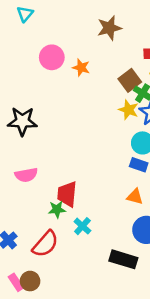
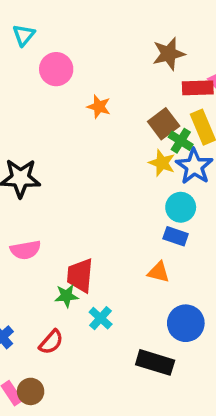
brown star: (109, 28) -> (169, 54), moved
pink circle: (52, 57) -> (56, 69), moved
orange triangle: (135, 197) -> (158, 272), moved
red semicircle: (45, 244) -> (51, 342), size x0.7

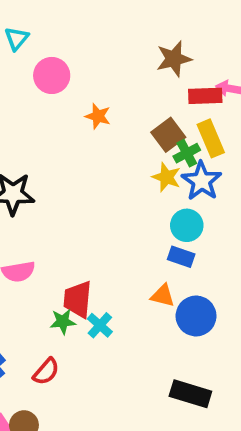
green cross: (181, 141) -> (187, 153), turned 30
cyan cross: (101, 318) -> (100, 325), moved
blue circle: (186, 323) -> (196, 316), moved
black rectangle: (155, 362) -> (190, 394), moved

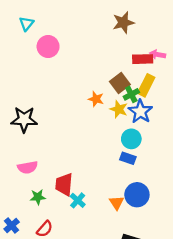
brown star: (174, 59) -> (123, 23), moved
orange star: (98, 116) -> (96, 99), moved
yellow rectangle: (211, 138) -> (146, 85), turned 50
orange triangle: (163, 296) -> (116, 203), moved, turned 42
green star: (63, 322) -> (38, 197), moved

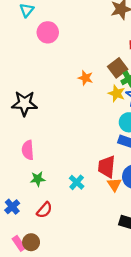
orange star: (96, 99) -> (85, 78), moved
pink semicircle: (28, 167) -> (28, 150), turned 96
red trapezoid: (64, 184) -> (107, 167), moved

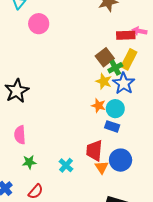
orange star: (85, 78) -> (98, 105), moved
black star: (24, 103) -> (17, 91), turned -30

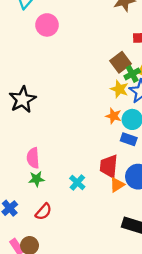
pink semicircle: (20, 135) -> (33, 158), moved
orange triangle: (102, 167) -> (117, 185), turned 32

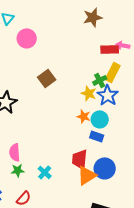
brown square: (121, 62) -> (47, 78), moved
cyan cross: (77, 182) -> (45, 172), moved
orange triangle: (117, 185) -> (87, 175), size x1.5

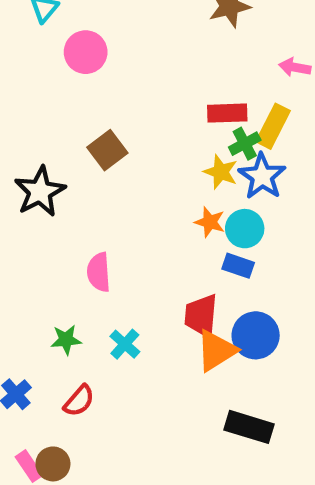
red rectangle: (110, 49) -> (227, 113), moved
brown square: (47, 78) -> (107, 150), moved
pink semicircle: (15, 152) -> (99, 272), moved

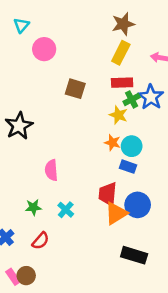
yellow rectangle: (273, 126) -> (121, 53), moved
brown square: (107, 150) -> (75, 89), moved, turned -36
blue star: (262, 176) -> (151, 97), moved

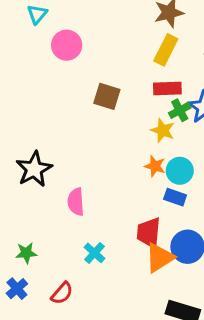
black star: (19, 126) -> (34, 169), moved
green star: (33, 207) -> (26, 253), moved

